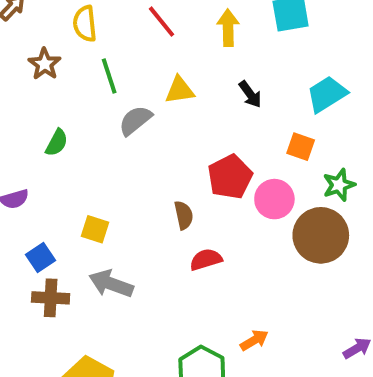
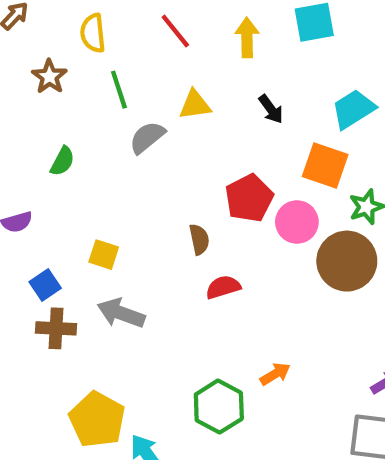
orange square: (301, 147) -> (325, 166), size x1.5

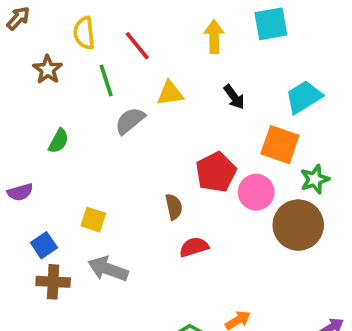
red line: (175, 31) -> (137, 46), moved

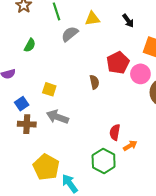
red semicircle: (194, 247) -> (115, 132), moved, turned -63

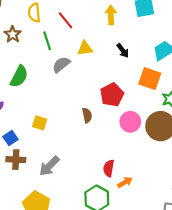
green semicircle: (30, 45) -> (19, 76), size x1.5
pink circle: (140, 74) -> (130, 122), moved
gray arrow: (57, 117) -> (49, 166), moved, turned -65

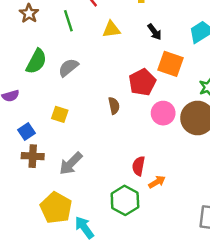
gray semicircle: (61, 65) -> (68, 68), moved
orange square: (150, 79) -> (170, 64), moved

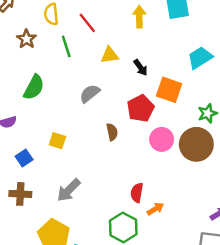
black arrow: (154, 32) -> (141, 67), moved
gray semicircle: (68, 68) -> (90, 94), moved
brown cross: (33, 156) -> (20, 194), moved

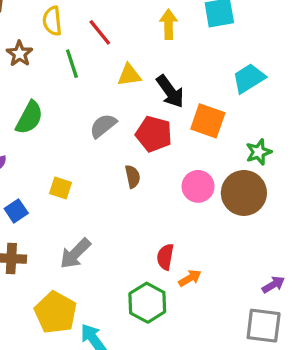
black arrow: (141, 67) -> (170, 91), size x1.5
red pentagon: (141, 108) -> (154, 134), moved, turned -30

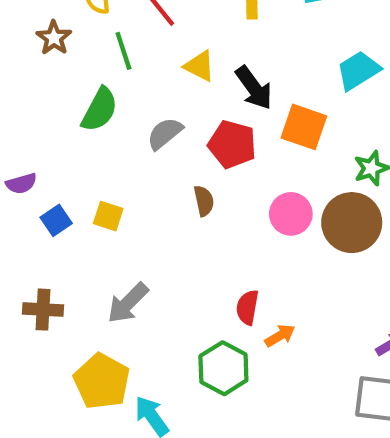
yellow triangle: (129, 75) -> (200, 66), turned 35
green semicircle: (29, 118) -> (100, 110), moved
blue square: (16, 211) -> (56, 220), moved

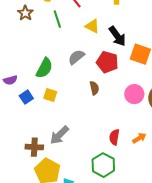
green semicircle: (100, 110) -> (44, 68), moved
brown cross: (43, 310) -> (34, 147), moved
orange arrow: (280, 336) -> (139, 138), moved

